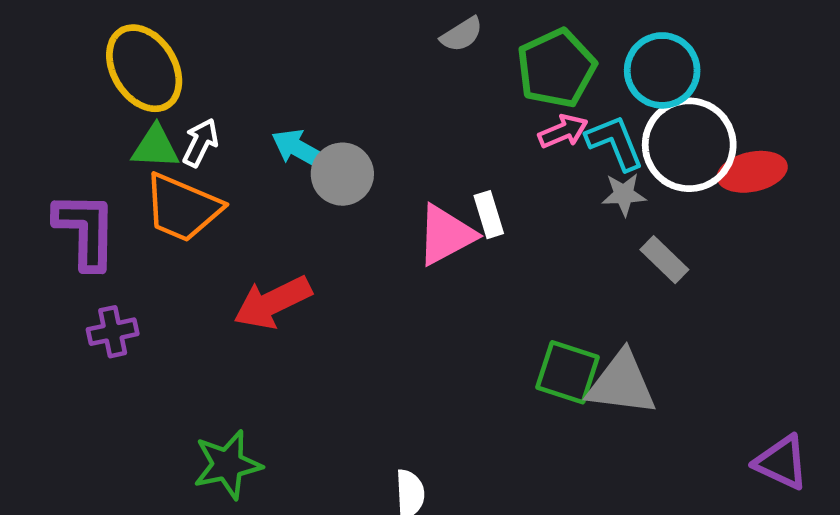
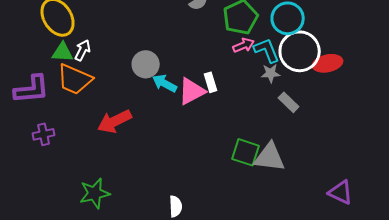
cyan arrow: (300, 149) -> (165, 83), moved
purple L-shape: (86, 230) -> (32, 89), turned 84

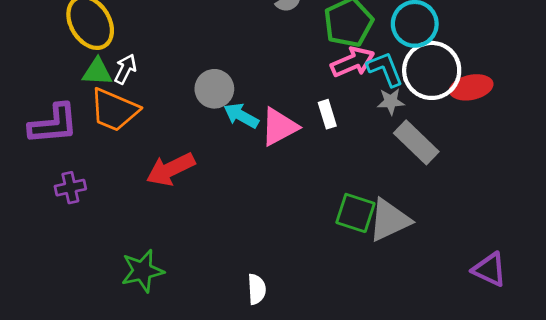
pink arrow: (244, 45) -> (353, 62), size x1.4
white rectangle: (211, 82) -> (327, 114), moved
gray rectangle: (289, 102) -> (416, 142), size x1.5
gray triangle: (270, 157) -> (389, 220), turned -32

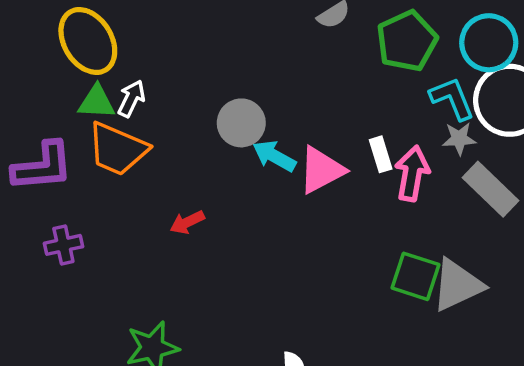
pink arrow: (353, 62) -> (412, 173), moved, turned -57
red arrow: (171, 169) -> (187, 222), size x0.6

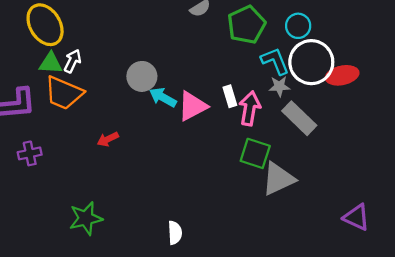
cyan circle: (489, 43) -> (298, 26), size x0.7
green square: (416, 276) -> (255, 153), moved

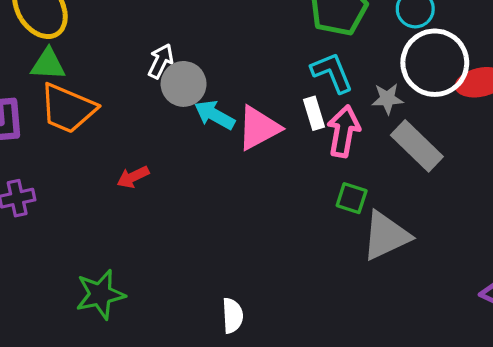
white arrow: (73, 61) -> (161, 61), moved
cyan L-shape: (275, 61) -> (332, 73), moved
green square: (255, 153) -> (352, 198), size x0.7

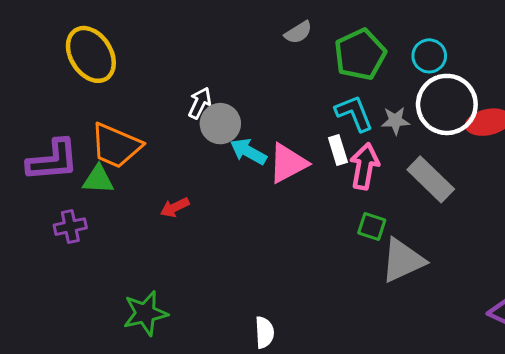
green triangle: (48, 64) -> (98, 179), moved
gray star: (387, 99) -> (395, 121), moved

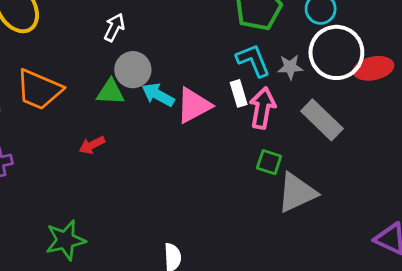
white arrow: (200, 103) -> (114, 27), moved
green triangle: (98, 179) -> (110, 92), moved

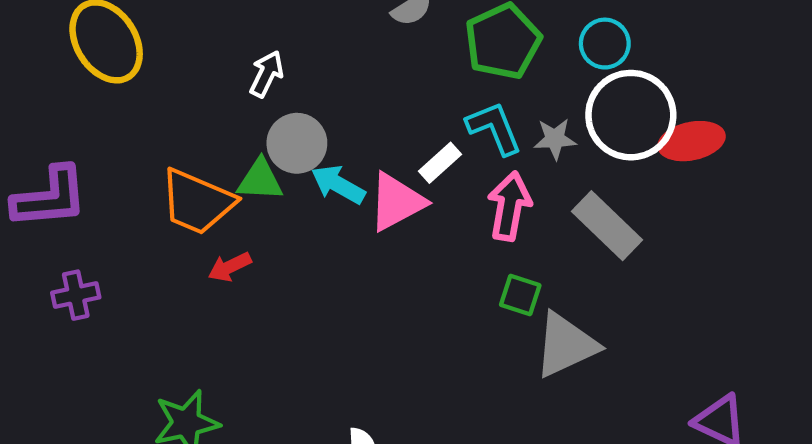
orange trapezoid: (39, 89) -> (197, 202), moved
white rectangle: (239, 93) -> (440, 163), moved, turned 65

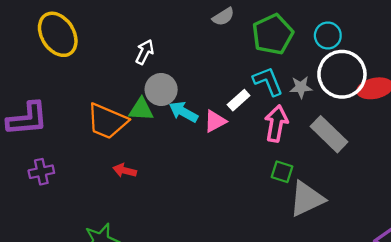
pink triangle: (397, 202) -> (215, 121), size x0.7
red arrow: (230, 267) -> (125, 171), moved, turned 40

